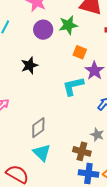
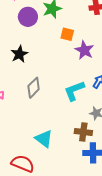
cyan L-shape: (73, 86) -> (74, 91), moved
gray diamond: (38, 128) -> (34, 88), moved

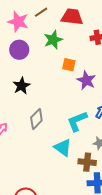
purple circle: (28, 17) -> (19, 50), moved
cyan triangle: (44, 139) -> (63, 147), moved

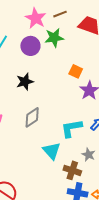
green star: (53, 40) -> (54, 38), moved

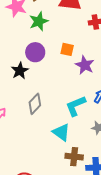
purple circle: (30, 46) -> (35, 52), moved
brown cross: (72, 170) -> (74, 157), moved

